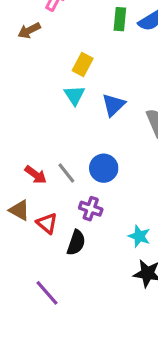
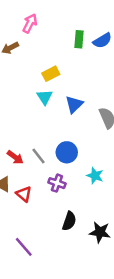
yellow rectangle: (83, 64) -> (51, 74), turned 35
cyan star: (139, 236) -> (95, 176), moved
black semicircle: (76, 243) -> (69, 221), moved

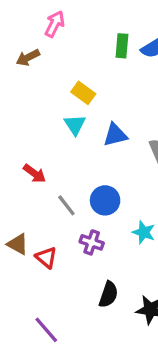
yellow rectangle: (51, 74) -> (83, 93), turned 63
blue triangle: (74, 104) -> (115, 135), turned 30
red arrow: (15, 157) -> (35, 174), moved

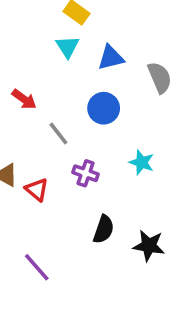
blue circle: (105, 200) -> (104, 108), moved

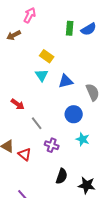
blue circle: (104, 108) -> (74, 114), moved

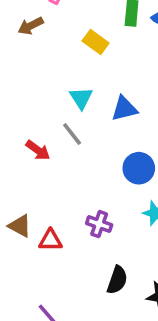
yellow rectangle: (47, 56) -> (96, 42), moved
gray line: (37, 123) -> (72, 134), moved
red triangle: (25, 154) -> (50, 240), turned -40

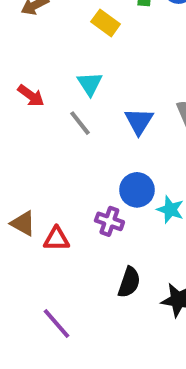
blue triangle: (124, 109) -> (139, 121), moved, turned -44
red arrow: (38, 150) -> (31, 96), moved
blue circle: (139, 168) -> (137, 190), moved

